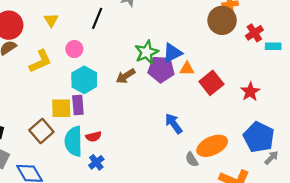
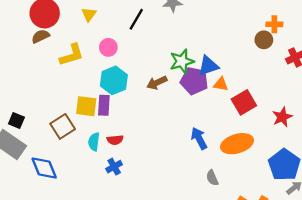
brown circle: (222, 20) -> (264, 40), size x0.6
cyan semicircle: (74, 141) -> (94, 142), size x0.6
orange ellipse: (212, 146) -> (237, 144), moved

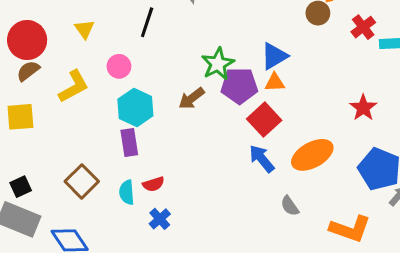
blue triangle: (208, 66) -> (274, 56), moved
red square: (244, 102) -> (264, 120), moved
yellow square: (86, 106) -> (20, 117), moved
black square: (16, 120) -> (21, 187), turned -35

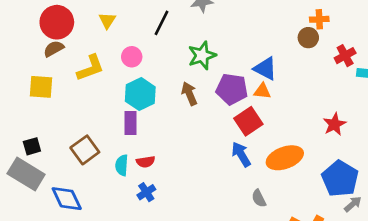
blue triangle: (274, 56) -> (265, 69), turned 50
green star: (218, 64) -> (202, 55), moved
brown arrow: (192, 98) -> (189, 94), turned 95

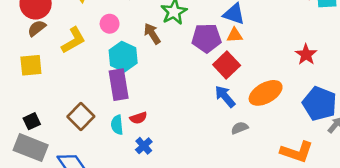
brown arrow: (189, 94) -> (152, 34), moved
purple rectangle: (130, 123) -> (119, 85), size x1.4
gray semicircle: (259, 198) -> (240, 128), moved, turned 105

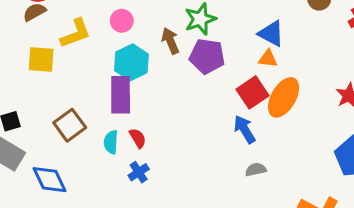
purple pentagon: (206, 38) -> (207, 56), moved
yellow square: (31, 65) -> (41, 59), moved
orange ellipse: (266, 93) -> (284, 97), moved, turned -40
red semicircle: (138, 118) -> (138, 138), turned -112

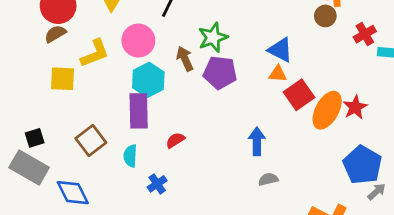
pink circle: (122, 21) -> (138, 41), size x1.5
red square: (253, 92) -> (299, 95), moved
orange ellipse: (284, 97) -> (327, 110), moved
blue arrow: (245, 129) -> (257, 141), turned 32
red semicircle: (138, 138) -> (175, 140), moved, turned -90

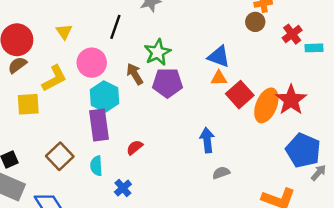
red star: (355, 107) -> (291, 100), size x1.4

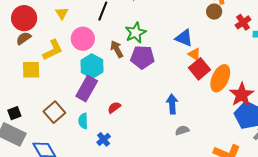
orange triangle: (219, 78) -> (194, 54), moved, turned 32
red star: (291, 100) -> (242, 95), moved
purple rectangle: (99, 125) -> (87, 89), turned 35

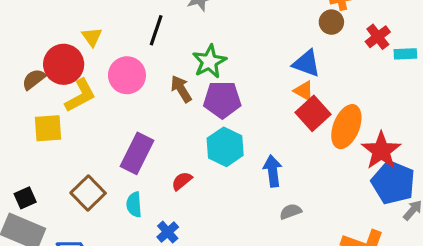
red circle: (24, 18) -> (64, 64), moved
blue triangle: (184, 38) -> (307, 63), moved
cyan hexagon: (92, 66) -> (225, 147), moved

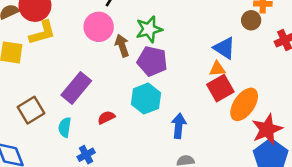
pink circle: (127, 75) -> (99, 27), moved
orange triangle: (304, 91) -> (217, 69), turned -48

